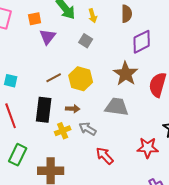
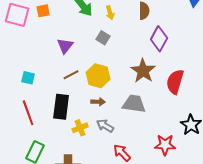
orange square: (35, 19) -> (43, 11), moved
purple triangle: (48, 37) -> (65, 46), moved
purple diamond: (142, 42) -> (159, 39), turned -35
brown arrow: (73, 109) -> (98, 102), moved

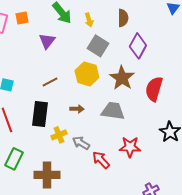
gray square: (103, 38) -> (98, 46), moved, size x1.5
purple triangle: (65, 46) -> (47, 41), moved
yellow hexagon: (98, 76) -> (87, 74), moved
gray arrow: (105, 126) -> (81, 143), moved
red star: (165, 145) -> (130, 147), moved

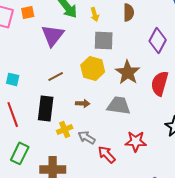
purple triangle: (47, 41) -> (53, 35), size x1.4
gray square: (98, 46) -> (104, 40), turned -30
purple diamond: (138, 46) -> (158, 40), moved

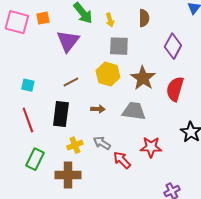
yellow cross: (65, 129) -> (75, 145), moved

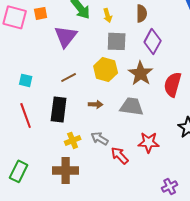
purple diamond: (173, 46) -> (153, 41), moved
green rectangle: (35, 159) -> (19, 171), moved

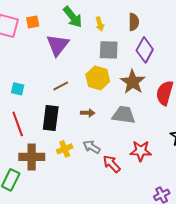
brown cross: (66, 170) -> (32, 157), moved

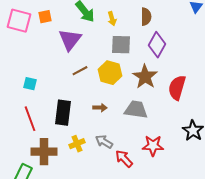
brown line: (61, 86) -> (80, 71), moved

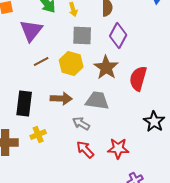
brown arrow: (100, 108) -> (61, 98), size x1.5
gray arrow: (104, 142) -> (81, 124), moved
red star: (153, 146) -> (118, 148), moved

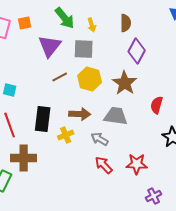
gray square: (82, 36) -> (84, 49), moved
red semicircle: (138, 78) -> (157, 105), moved, size x0.7
yellow cross: (38, 134) -> (66, 135), moved

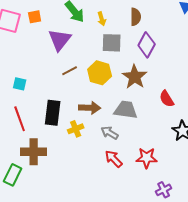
gray square: (84, 49) -> (112, 43), moved
red semicircle: (157, 105) -> (167, 99), turned -48

